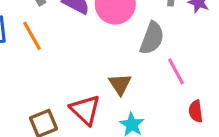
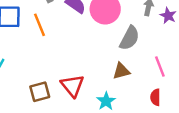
pink line: (176, 71) -> (160, 66), moved
brown triangle: (120, 84) -> (121, 71), moved, turned 42

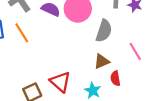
red semicircle: (155, 97) -> (115, 78), moved

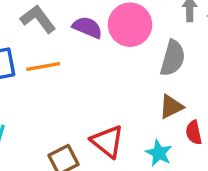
orange line: (22, 33) -> (43, 66), turned -66

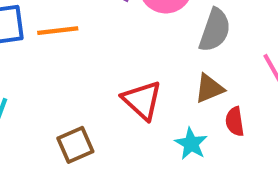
red triangle: (107, 142) -> (142, 100), moved

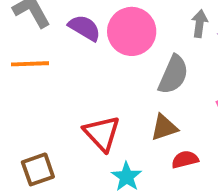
red semicircle: (235, 122) -> (185, 159), turned 80
cyan star: (191, 144) -> (127, 177), moved

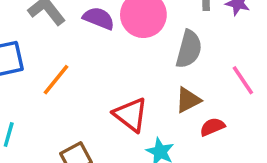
orange line: (30, 64) -> (56, 80), moved, turned -40

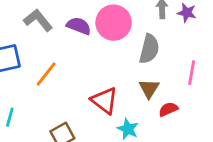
pink line: (243, 80) -> (192, 73), turned 45
brown triangle: (188, 100) -> (149, 89), turned -30

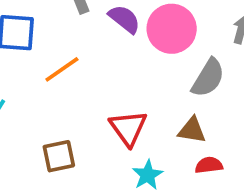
brown triangle: (149, 89) -> (192, 130), turned 50

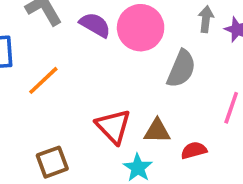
brown triangle: (192, 130) -> (157, 131), moved

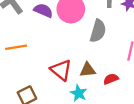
orange line: (43, 80) -> (16, 47), turned 40

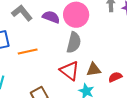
gray semicircle: (98, 31) -> (74, 43), moved

